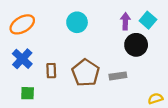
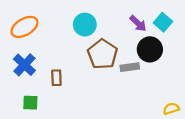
purple arrow: (125, 21) -> (138, 23), turned 133
brown pentagon: (86, 73) -> (103, 54), moved
gray rectangle: (118, 76) -> (130, 67), moved

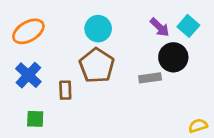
brown pentagon: (103, 54) -> (97, 66), moved

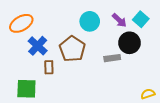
cyan circle: (98, 29) -> (90, 21), moved
blue cross: (28, 75) -> (38, 46), moved
green square: (35, 119) -> (26, 89), size x1.5

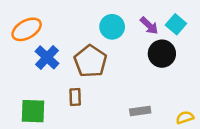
gray rectangle: (112, 58) -> (140, 111), moved
brown rectangle: (49, 67) -> (75, 97), moved

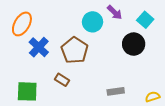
purple arrow: (149, 26) -> (115, 12), moved
orange ellipse: (27, 29) -> (22, 24), turned -30
brown rectangle: (75, 97) -> (62, 80), turned -56

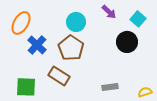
cyan circle: (93, 22) -> (76, 22), moved
brown rectangle: (62, 80) -> (59, 76), size x1.5

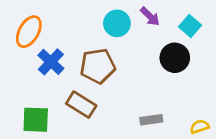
cyan circle: (76, 22) -> (117, 23), moved
brown pentagon: (71, 48) -> (98, 66), turned 30

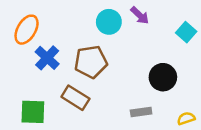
cyan square: (190, 26) -> (186, 32), moved
black circle: (175, 58) -> (163, 77), moved

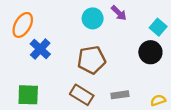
brown pentagon: (91, 62) -> (92, 60), moved
black circle: (163, 77) -> (150, 52), moved
brown rectangle: (75, 98) -> (82, 95), moved

